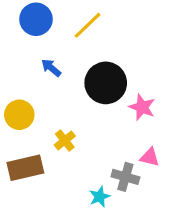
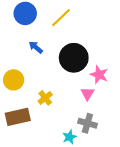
pink triangle: (150, 157) -> (87, 94), moved, turned 48

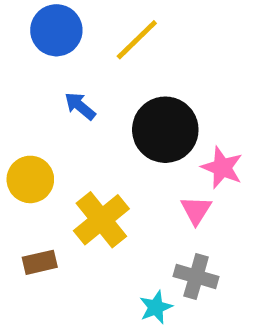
yellow cross: (45, 98) -> (101, 220), size x1.6
brown rectangle: (18, 117) -> (40, 262), size x0.6

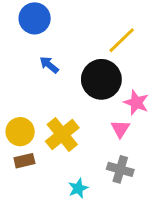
yellow line: (137, 40) -> (122, 40), moved
yellow circle: (30, 179) -> (20, 132), moved
cyan star: (156, 307) -> (78, 188), moved

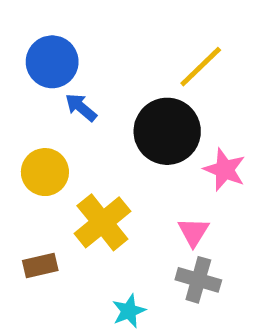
blue circle: (35, 18) -> (52, 62), moved
pink triangle: (120, 129) -> (194, 232), moved
yellow circle: (20, 132) -> (45, 172), moved

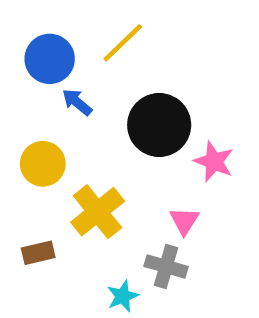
yellow line: (201, 67) -> (123, 43), moved
gray cross: (198, 280) -> (166, 266), moved

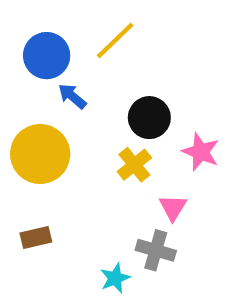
black circle: (159, 125) -> (149, 118), size x0.7
yellow circle: (43, 164) -> (40, 154), size x1.4
yellow cross: (98, 212) -> (134, 165), moved, size x0.7

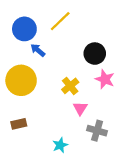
black circle: (149, 118) -> (95, 54), moved
pink triangle: (173, 208) -> (80, 108), moved
gray cross: (156, 250) -> (97, 131), moved

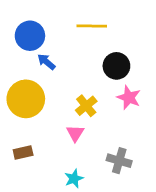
yellow line: (60, 21) -> (92, 26), moved, turned 45
pink triangle: (80, 108) -> (75, 133), moved

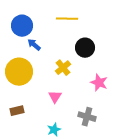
pink star: (129, 98) -> (99, 83), moved
yellow cross: (86, 106) -> (63, 68), moved

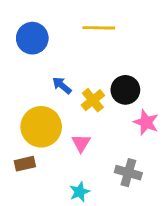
blue arrow: (34, 45) -> (62, 85), moved
black circle: (85, 48) -> (125, 90), moved
yellow circle: (19, 72) -> (41, 127), moved

